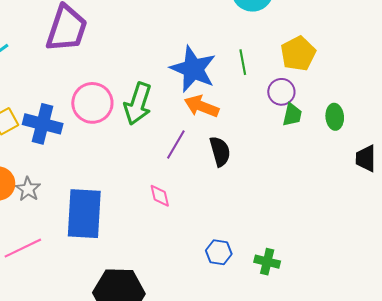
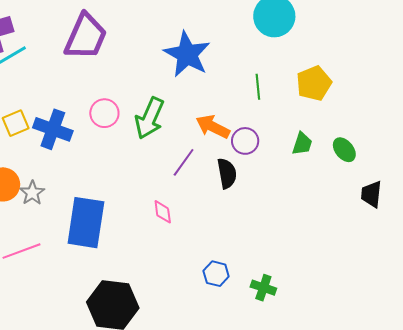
blue star: (193, 69) -> (187, 54), moved
purple circle: (281, 92) -> (245, 141), moved
pink circle: (92, 103) -> (104, 113), size x0.7
green ellipse: (335, 117) -> (344, 150), turned -40

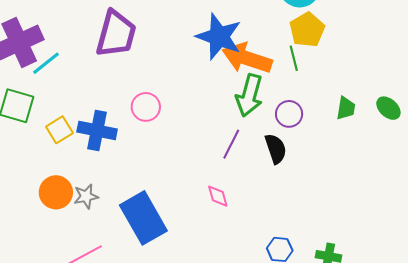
yellow pentagon: (314, 83) -> (307, 30), moved
green arrow: (150, 118) -> (249, 95), moved
orange arrow: (213, 127) -> (247, 58), moved, size x1.4
gray star: (32, 193) -> (86, 196), turned 30
blue rectangle: (86, 223) -> (143, 218), turned -30

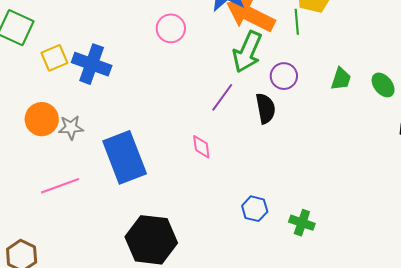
pink circle: (146, 107) -> (171, 28), moved

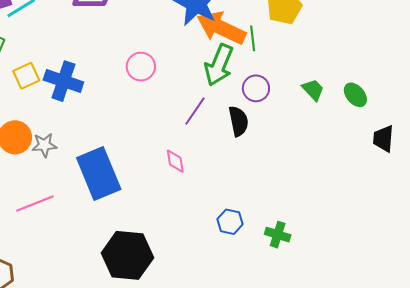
green line: (297, 22) -> (253, 38), moved
pink circle: (171, 28) -> (141, 67), moved
green trapezoid: (341, 79) -> (313, 90), turned -60

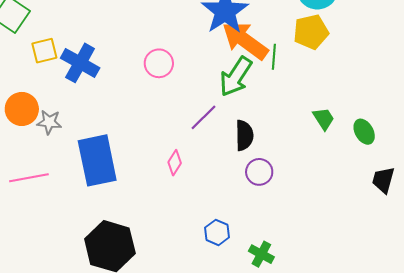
purple circle: (256, 88) -> (259, 172), moved
pink diamond: (175, 161) -> (175, 163), turned 30

